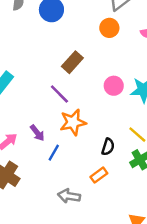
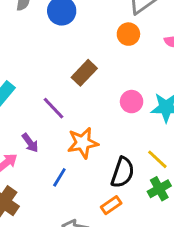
purple line: (59, 94) -> (54, 108), moved
purple arrow: (37, 133) -> (30, 143), moved
black semicircle: (108, 147) -> (123, 172), size x1.5

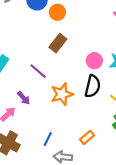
orange circle: (128, 34) -> (57, 12), moved
black semicircle: (123, 172) -> (93, 86), moved
blue line: (59, 177) -> (48, 139), moved

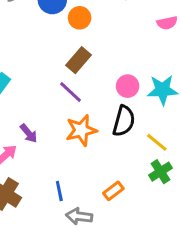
purple line: (38, 71) -> (70, 92), moved
blue line: (48, 139) -> (59, 191), turned -40

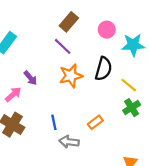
pink circle: (128, 86) -> (107, 30), moved

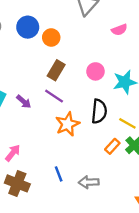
purple arrow: (30, 78) -> (24, 102), moved
orange rectangle: (95, 122) -> (112, 146), moved
gray arrow: (69, 142) -> (89, 182), moved

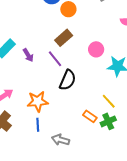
black semicircle: (99, 111) -> (68, 80), moved
orange star: (67, 124) -> (38, 101), moved
orange rectangle: (112, 146) -> (90, 116), turned 64

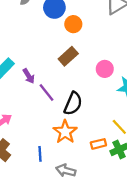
purple line: (55, 59) -> (46, 92), moved
orange star: (38, 101) -> (65, 132), moved, turned -30
orange rectangle: (90, 116) -> (98, 144), turned -48

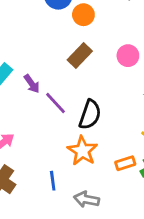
pink circle: (105, 69) -> (128, 56), moved

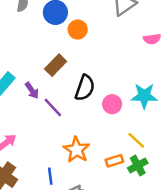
brown rectangle: (80, 56) -> (56, 65), moved
pink circle: (128, 56) -> (112, 104), moved
black semicircle: (90, 115) -> (85, 88), moved

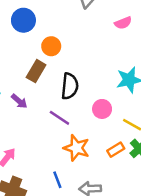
orange circle: (78, 30) -> (51, 46), moved
pink circle: (112, 104) -> (102, 109), moved
purple line: (53, 107) -> (59, 118), moved

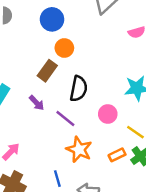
blue circle: (23, 20) -> (52, 19), moved
purple arrow: (19, 101) -> (37, 103), moved

